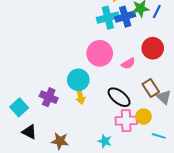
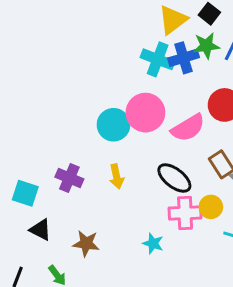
cyan cross: (108, 18) -> (158, 59), turned 35
pink semicircle: (128, 64) -> (188, 128), size x1.6
cyan circle: (78, 80) -> (114, 125), moved
cyan square: (19, 107) -> (25, 193), turned -30

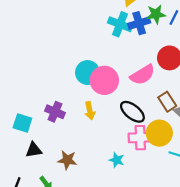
pink circle: (145, 113) -> (104, 80), moved
yellow circle: (211, 207) -> (159, 133), size x1.5
black triangle: (40, 230) -> (34, 150), turned -36

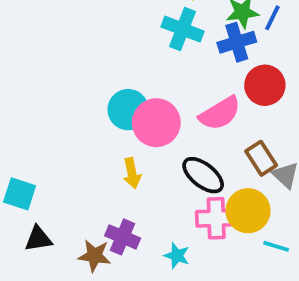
blue cross: (139, 23) -> (237, 42), moved
purple cross: (55, 112) -> (123, 237), moved

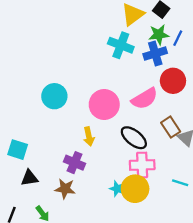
cyan circle: (128, 110) -> (54, 96), moved
yellow circle: (248, 211) -> (135, 189), moved
purple cross: (123, 237) -> (75, 163), moved

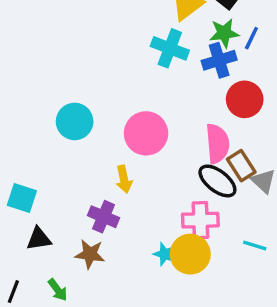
pink semicircle: (145, 99) -> (217, 144), moved, turned -64
black ellipse: (134, 138) -> (217, 181), moved

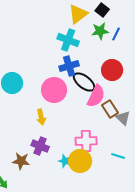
blue cross: (219, 60) -> (69, 66), moved
pink semicircle: (217, 144) -> (96, 96), turned 30
black ellipse: (217, 181) -> (84, 82), moved
purple cross: (104, 217) -> (40, 146), moved

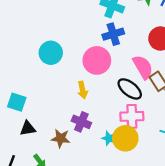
black ellipse: (84, 82) -> (130, 89), moved
pink semicircle: (96, 96) -> (143, 67), turned -55

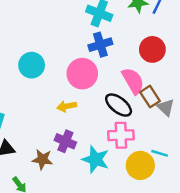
yellow arrow: (83, 90) -> (67, 106), turned 91
cyan star: (109, 138) -> (96, 159), size x1.6
yellow circle: (125, 138) -> (140, 165), moved

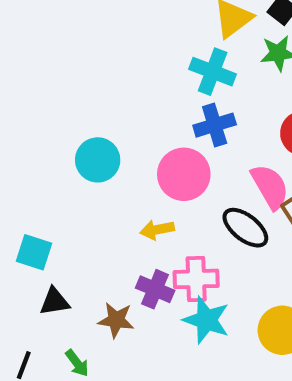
pink cross: (121, 135) -> (196, 279), moved

